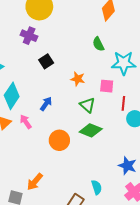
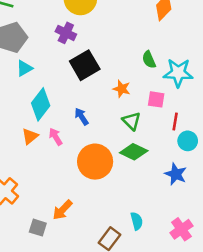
green semicircle: (98, 44) -> (149, 60), moved
black square: (46, 61) -> (85, 65), size x1.6
blue arrow: (46, 104) -> (82, 116), turned -72
orange circle: (59, 140) -> (95, 162), size x1.4
blue star: (127, 166) -> (176, 174), moved

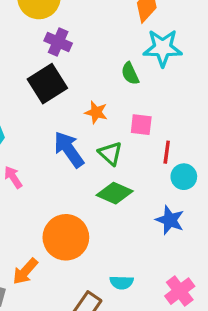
purple cross: (66, 33) -> (58, 42), moved
cyan star: (178, 73) -> (163, 48), moved
blue arrow: (82, 116) -> (69, 149), moved, size x1.6
orange circle: (95, 162) -> (66, 237), moved
cyan semicircle: (137, 221) -> (122, 282), turned 108

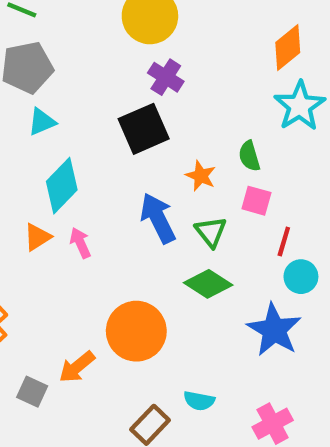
cyan star: (163, 48) -> (300, 106), turned 30
green semicircle: (130, 73) -> (249, 156), moved
blue star: (170, 220) -> (274, 330), size x1.4

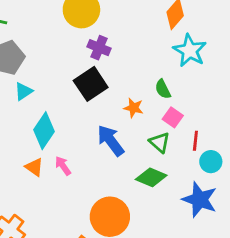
pink square: (256, 201) -> (173, 117), turned 30
green triangle: (211, 232) -> (160, 142), moved
orange triangle: (37, 237) -> (34, 167), turned -42

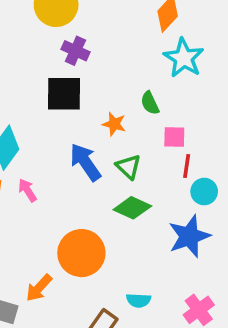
black square: (91, 84) -> (64, 94), turned 32
pink square: (173, 117) -> (174, 137), moved, turned -36
green triangle: (160, 142) -> (128, 167), moved
blue star: (200, 200) -> (189, 236), turned 30

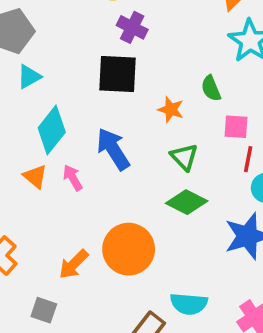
blue arrow: (85, 162) -> (113, 149), moved
orange arrow: (39, 288) -> (74, 264), moved
cyan semicircle: (139, 300) -> (189, 304), size x1.4

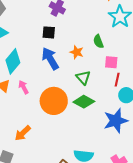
black square: (117, 74) -> (49, 32), size x0.6
blue arrow: (113, 149) -> (50, 59), moved
orange circle: (129, 249) -> (54, 101), moved

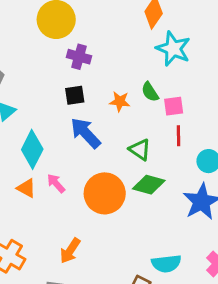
orange star: (77, 52) -> (120, 101), moved
pink square: (111, 62) -> (174, 106), moved
red line: (117, 80) -> (178, 136), moved

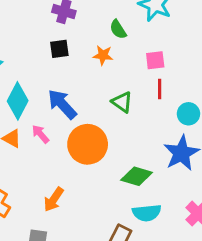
green semicircle: (150, 92) -> (118, 29), moved
blue arrow: (86, 133) -> (62, 104), moved
green diamond: (149, 185) -> (137, 176), moved

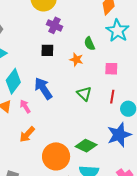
red line: (160, 89) -> (112, 97), moved
orange circle: (88, 144) -> (56, 156), moved
orange arrow: (54, 199) -> (27, 134), moved

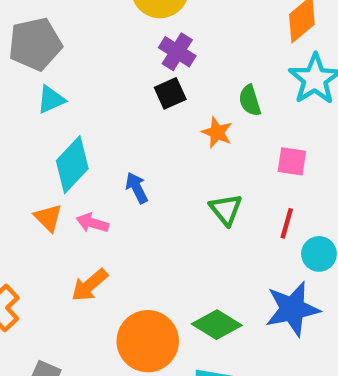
black square: (47, 50) -> (170, 93), moved, turned -32
blue arrow: (43, 88) -> (137, 188), size x0.6
pink arrow: (25, 106) -> (92, 223), turned -48

